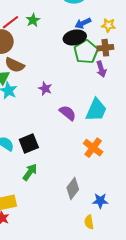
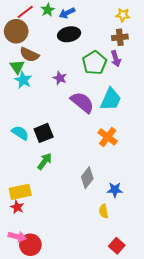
blue arrow: (83, 23) -> (67, 13), moved
black ellipse: (75, 37) -> (69, 34), moved
green pentagon: (86, 52) -> (94, 63), moved
purple semicircle: (68, 113) -> (82, 102), size x1.4

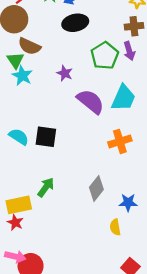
black square: (44, 133) -> (46, 137), turned 30
orange cross: (108, 137) -> (120, 141), turned 36
green arrow: (45, 161) -> (46, 187), moved

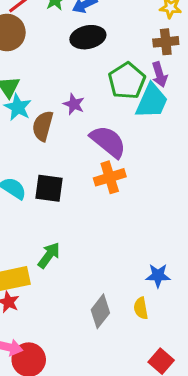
brown semicircle: (29, 46) -> (43, 126), moved, turned 80
cyan trapezoid: (123, 98) -> (152, 101), moved
orange cross: (120, 141) -> (110, 177), moved
gray diamond: (96, 188) -> (100, 311), moved

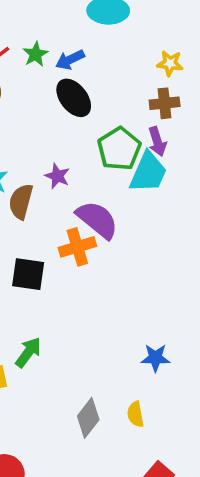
black ellipse: (88, 37) -> (74, 98), turned 64
orange cross: (110, 177) -> (77, 247), moved
blue star: (158, 276) -> (155, 358), moved

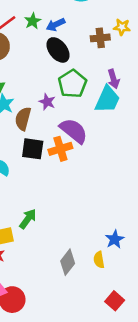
brown cross: (165, 103) -> (100, 38), moved
green pentagon: (119, 149) -> (72, 84), moved
black square: (28, 274) -> (33, 149), moved
blue star: (155, 358) -> (115, 239), moved, turned -30

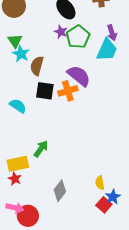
purple star: (47, 102) -> (61, 32), moved
blue star: (115, 239) -> (113, 197), moved
gray diamond: (68, 262) -> (60, 191), moved
red square: (115, 301) -> (104, 205), moved

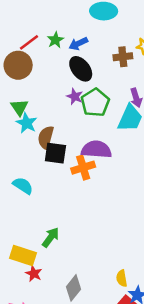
purple semicircle: (79, 76) -> (96, 150), turned -35
black square: (45, 91) -> (55, 153), moved
yellow rectangle: (18, 164) -> (23, 255), turned 30
red star: (15, 179) -> (34, 274), moved

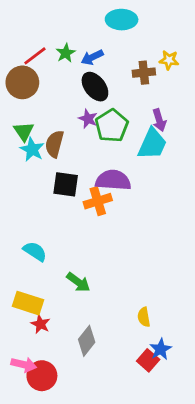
brown semicircle: (46, 137) -> (54, 144), moved
cyan semicircle: (23, 186) -> (35, 251), moved
green arrow: (51, 237) -> (78, 282), moved, turned 90
yellow semicircle: (122, 278) -> (144, 317), moved

